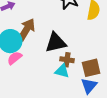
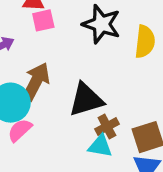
brown cross: (67, 60) -> (107, 127), turned -32

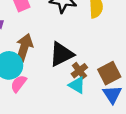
cyan triangle: (100, 146) -> (77, 85), turned 30

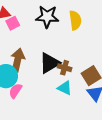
brown cross: (79, 71) -> (65, 68), moved, turned -32

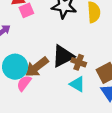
brown arrow: (18, 60) -> (37, 67), moved, turned -145

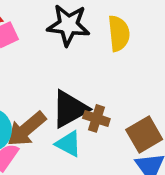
cyan triangle: (77, 84) -> (69, 144), moved

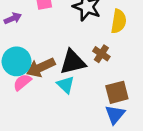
brown cross: (96, 118) -> (101, 54), moved

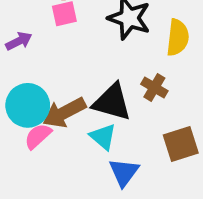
black triangle: (73, 62) -> (112, 102), turned 32
blue triangle: (115, 115) -> (124, 172), moved

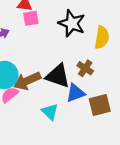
cyan triangle: (103, 137) -> (50, 112), moved
blue triangle: (124, 172) -> (75, 93), moved, turned 30

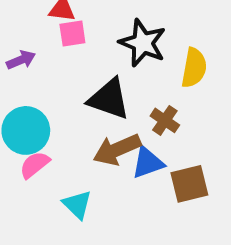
black triangle: (58, 76) -> (109, 99), moved
brown arrow: (27, 81) -> (117, 150), moved
cyan triangle: (50, 112) -> (77, 205), moved

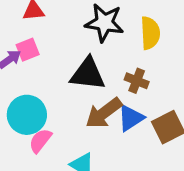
pink square: (72, 34) -> (28, 50), moved

